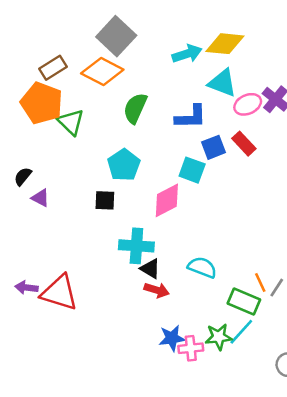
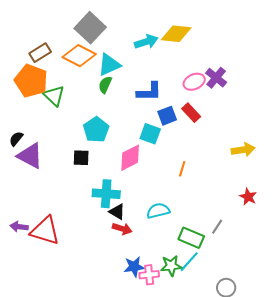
cyan triangle: (222, 83) -> (109, 65), moved, turned -45
green semicircle: (135, 108) -> (105, 85), size x0.7
purple triangle: (40, 198) -> (30, 156), size x1.8
cyan semicircle: (202, 267) -> (158, 211), turned -35
orange line: (260, 283) -> (182, 169), moved, turned 42

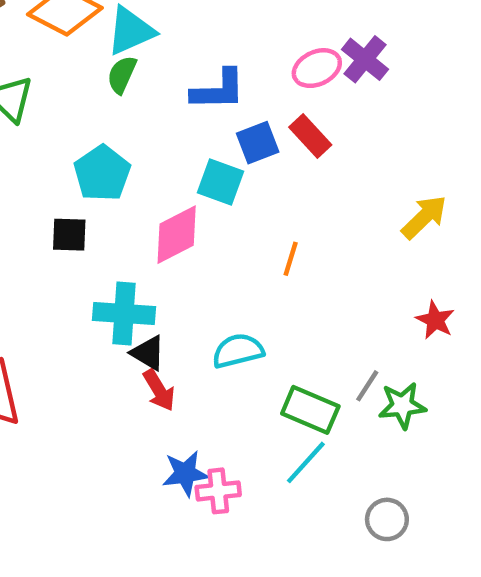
yellow arrow: (243, 150) -> (424, 217), turned -35
red arrow: (122, 229) -> (159, 390), turned 42
green star: (171, 266) -> (402, 406), moved

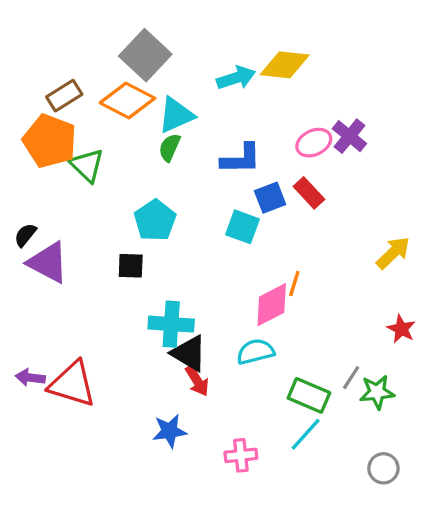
pink diamond: (177, 235) -> (272, 305), moved
black triangle: (148, 353) -> (189, 353), size x1.4
blue star: (185, 473) -> (170, 431), moved
gray circle: (387, 519) -> (383, 468), moved

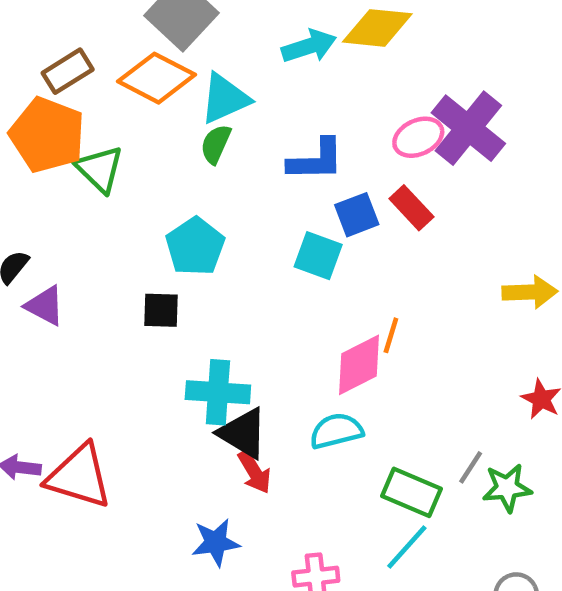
purple cross: (349, 136) -> (468, 128), size x1.5
yellow arrow: (393, 253) -> (530, 292), turned 42
purple triangle: (48, 263) -> (45, 306), size x0.7

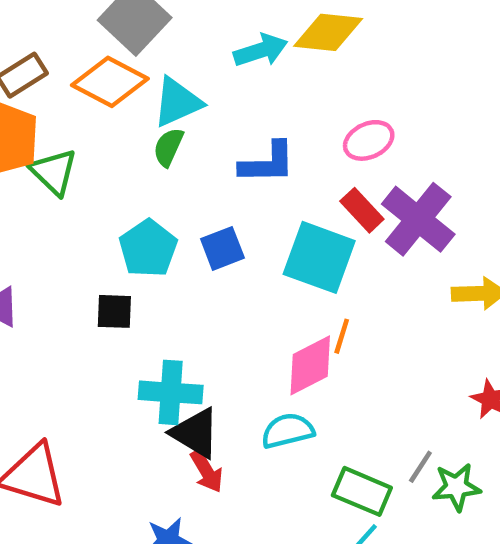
purple cross: (468, 128) -> (418, 219), moved
blue square: (357, 215) -> (222, 248), moved
cyan square: (318, 256) -> (319, 257), moved, size x1.5

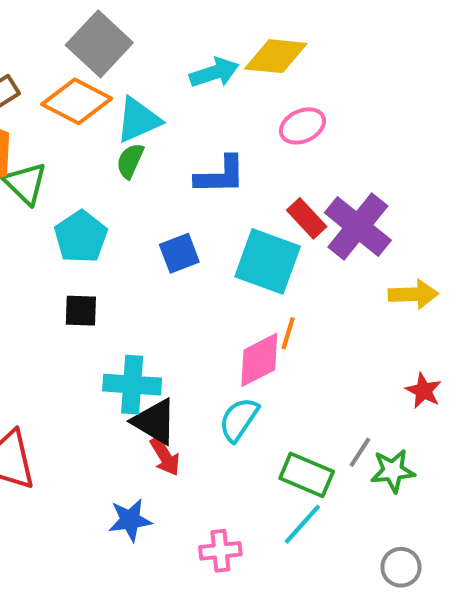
pink ellipse: (369, 140) -> (302, 126), moved
cyan pentagon: (148, 248) -> (81, 237), moved
cyan semicircle: (288, 431) -> (239, 419), turned -42

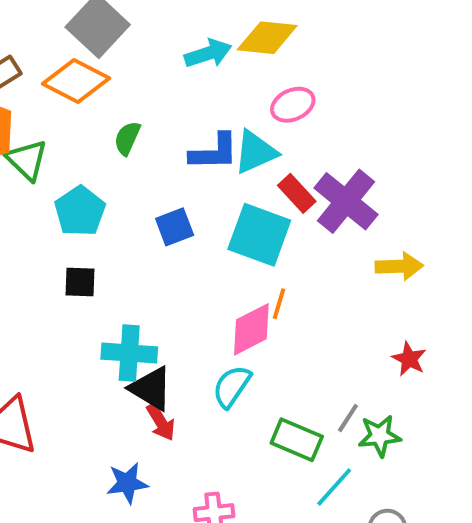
cyan triangle: (138, 120) -> (255, 152), moved
cyan line: (302, 524) -> (334, 487), moved

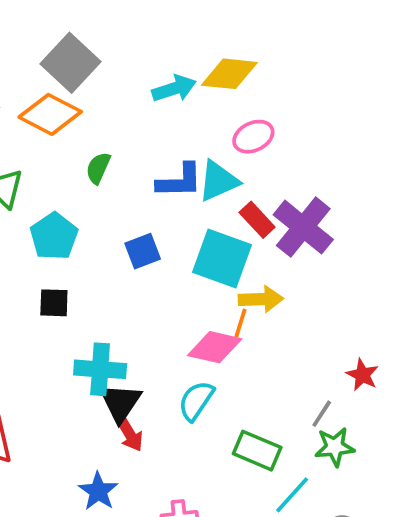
yellow arrow: (399, 266) -> (261, 299), moved
pink diamond: (251, 329) -> (215, 347), turned 40
black triangle: (151, 388) -> (120, 403), turned 33
gray line: (348, 418) -> (322, 414), moved
blue star: (127, 483) -> (98, 491), turned -30

